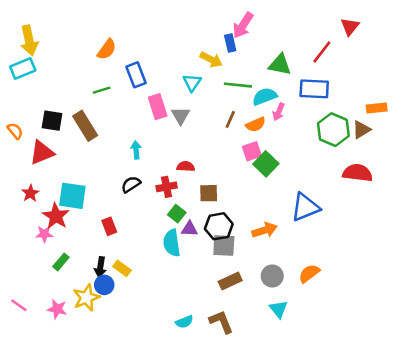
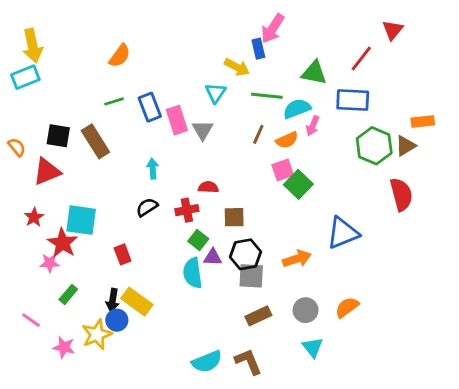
blue rectangle: (136, 75) -> (150, 107), moved
red semicircle: (358, 173) -> (401, 194), turned 68
yellow rectangle: (122, 268) -> (137, 302), size x1.5
pink line: (19, 305) -> (31, 320), moved
cyan semicircle: (184, 322) -> (207, 362), size x1.5

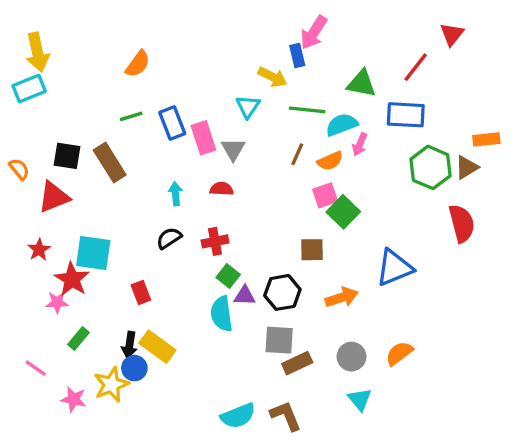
red semicircle: (208, 187) -> (222, 189), moved
brown square: (234, 217) -> (312, 250), moved
gray square: (251, 276) -> (279, 340), moved

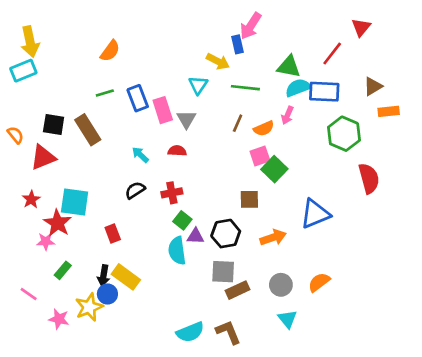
cyan semicircle: (342, 125) -> (298, 88), moved
brown triangle: (467, 167) -> (373, 86), moved
cyan arrow: (176, 194) -> (140, 155), turned -42

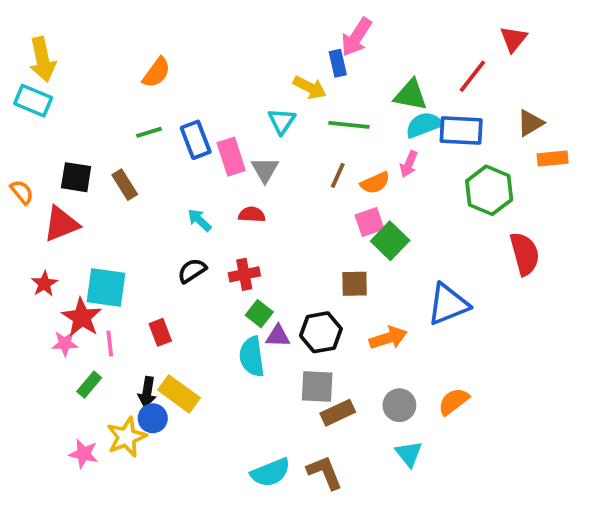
cyan rectangle: (23, 71) -> (33, 101), turned 45
brown rectangle: (88, 130) -> (125, 185), size x0.7
pink line: (29, 294) -> (110, 344), moved, turned 48

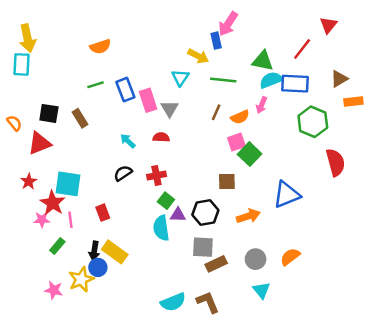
orange semicircle: (156, 73) -> (100, 47), turned 36
cyan rectangle: (33, 101) -> (21, 64), turned 70

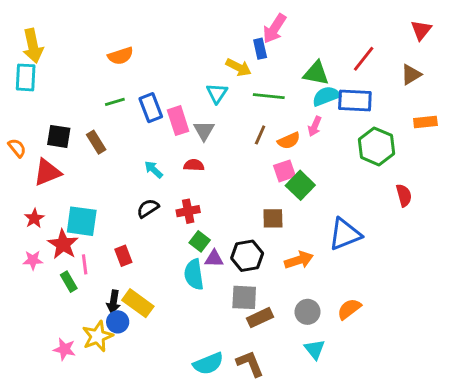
red triangle: (328, 25) -> (421, 30), moved
brown triangle: (339, 79) -> (411, 75), moved
red semicircle: (336, 162) -> (404, 195), size x0.7
pink star: (42, 220) -> (33, 260), moved
green rectangle: (57, 246) -> (69, 282), moved, turned -70

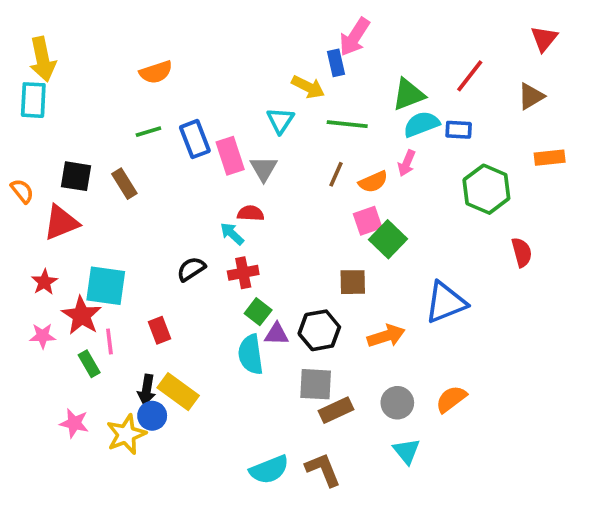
green triangle: (316, 73) -> (408, 94), turned -32
blue rectangle: (355, 100) -> (459, 130), size x0.6
cyan arrow: (154, 169) -> (232, 234), moved
pink star: (64, 349) -> (74, 423), moved

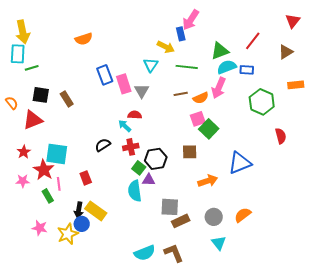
green line: (148, 132) -> (32, 68), moved
pink arrow: (407, 163) -> (219, 88), size x1.5
brown line: (336, 174) -> (181, 94), turned 56
black hexagon: (319, 330) -> (156, 159), moved

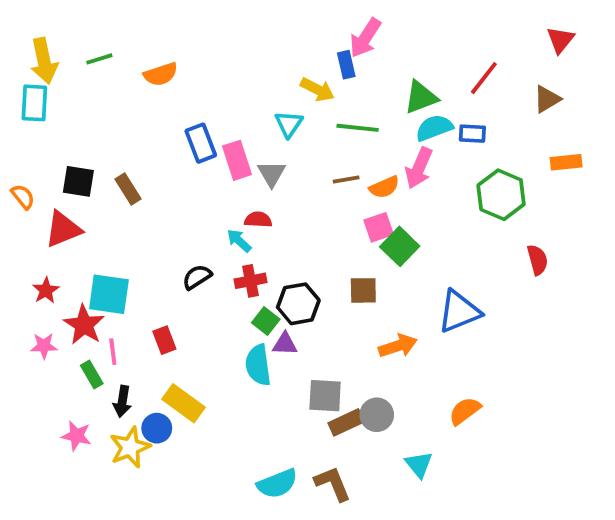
green line: (32, 68) -> (99, 59), moved
black arrow: (79, 210) -> (122, 401), moved
gray circle: (214, 217) -> (377, 415), moved

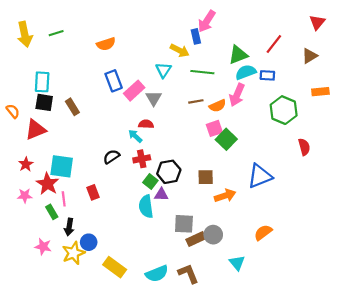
orange semicircle: (161, 74) -> (106, 44), moved
cyan rectangle: (34, 103) -> (42, 82), moved
pink rectangle: (237, 160) -> (134, 91), turned 66
brown square: (363, 290) -> (206, 177), moved
yellow rectangle: (184, 403) -> (115, 267), moved

